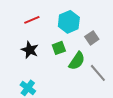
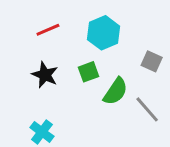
gray square: (92, 38) -> (152, 61), moved, turned -32

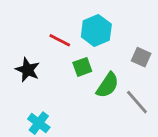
red line: (48, 30) -> (60, 40), moved, turned 50
black star: (45, 75) -> (28, 70), moved

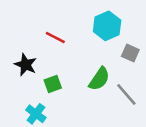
cyan hexagon: (96, 30) -> (107, 26), moved
green square: (82, 67) -> (53, 84), moved

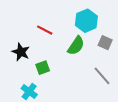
green semicircle: (99, 79) -> (76, 46), moved

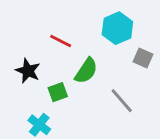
green semicircle: (76, 46) -> (86, 71), moved
gray line: (102, 76) -> (122, 101), moved

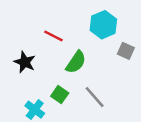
green square: (58, 92) -> (60, 95), moved, turned -35
gray line: (122, 101) -> (95, 97), moved

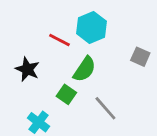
cyan hexagon: (103, 25) -> (92, 27), moved
green square: (60, 95) -> (66, 94), moved

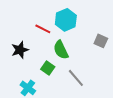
black star: (27, 69) -> (20, 50), turned 30
green semicircle: (85, 69) -> (61, 50), turned 120

